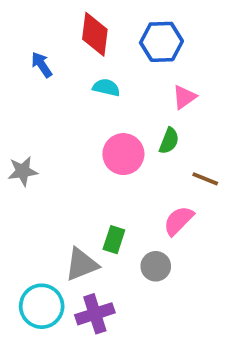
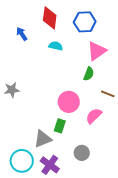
pink triangle: (184, 97) -> (97, 51), size x1.5
pink circle: (123, 154) -> (69, 102), moved
gray circle: (156, 266) -> (82, 153), moved
purple cross: (95, 314) -> (50, 165), turned -36

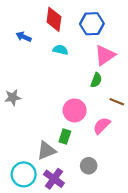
blue arrow: (22, 34) -> (24, 37), turned -32

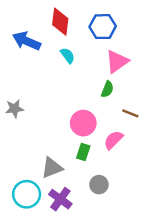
blue arrow: (24, 37) -> (27, 41), size x1.6
cyan semicircle: (60, 50) -> (68, 55), turned 40
green rectangle: (65, 136) -> (83, 152), moved

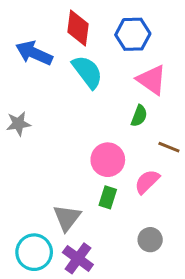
cyan semicircle: (68, 55) -> (87, 72), size x1.6
pink triangle: (117, 62) -> (152, 80), turned -50
gray star: (14, 109) -> (18, 124), moved
gray triangle: (52, 168) -> (67, 218), turned -30
gray circle: (99, 185) -> (150, 240), moved

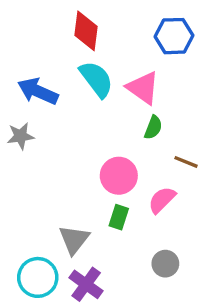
blue hexagon: (133, 34) -> (174, 36), moved
blue arrow: (34, 53) -> (38, 91), moved
pink triangle: (152, 80) -> (143, 88), moved

